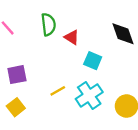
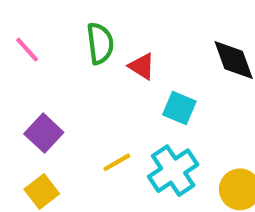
purple square: (17, 75) -> (44, 133), turned -36

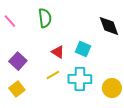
red triangle: (142, 66) -> (58, 52), moved
cyan cross: (173, 171) -> (80, 79), turned 35

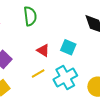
cyan cross: (80, 79) -> (65, 78), turned -30

